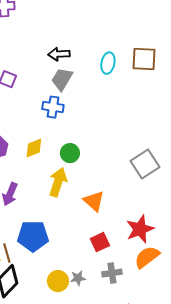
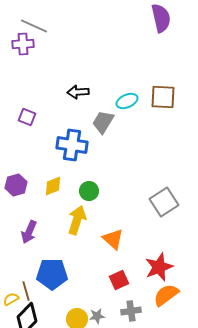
cyan ellipse: (108, 63) -> (127, 101), turned 55
gray trapezoid: (62, 79) -> (103, 122), moved
blue cross: (53, 107) -> (72, 145), size x1.4

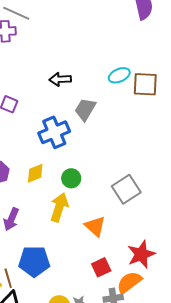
cyan ellipse: (127, 101) -> (119, 75), moved
blue cross: (72, 145) -> (54, 132), turned -32
gray square: (164, 202) -> (126, 189), moved
orange semicircle: (166, 295) -> (129, 282), moved

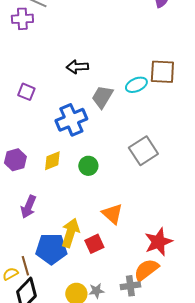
cyan ellipse: (119, 75) -> (136, 85), moved
gray square: (126, 189) -> (143, 151), moved
yellow arrow: (59, 207) -> (70, 233), moved
red square: (101, 267) -> (94, 244), moved

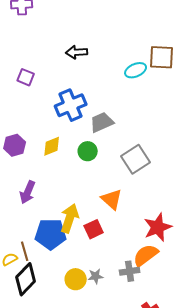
gray trapezoid: (102, 97) -> (102, 122), moved, turned 35
gray square: (143, 151) -> (136, 159), moved

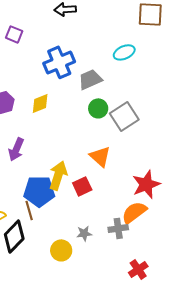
cyan ellipse: (136, 70) -> (124, 52), moved
green circle: (88, 151) -> (98, 108), moved
brown line: (25, 251) -> (29, 210), moved
yellow circle: (76, 279) -> (61, 250), moved

